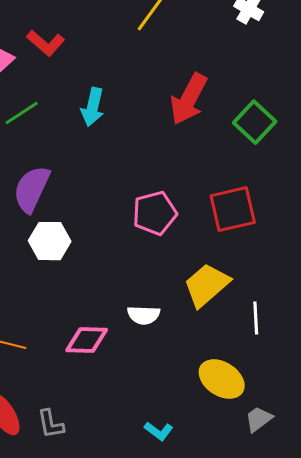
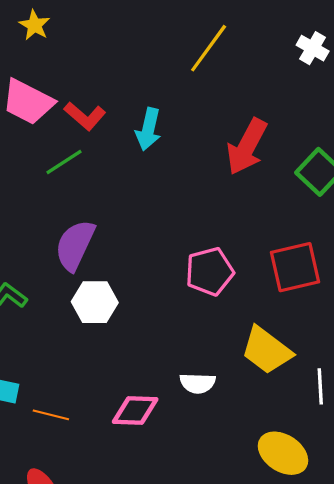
red L-shape: (46, 43) -> (85, 116), moved
cyan arrow: (93, 107) -> (148, 129), moved
yellow trapezoid: (207, 285) -> (267, 350), turned -102

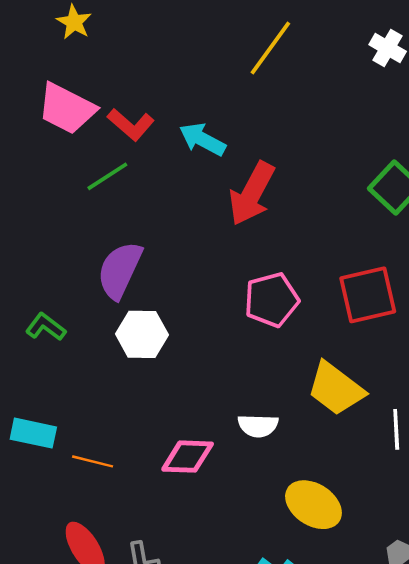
cyan arrow: (148, 129) -> (202, 139), turned 105
red arrow: (247, 147) -> (252, 194), moved
yellow ellipse: (283, 453) -> (313, 505), moved

